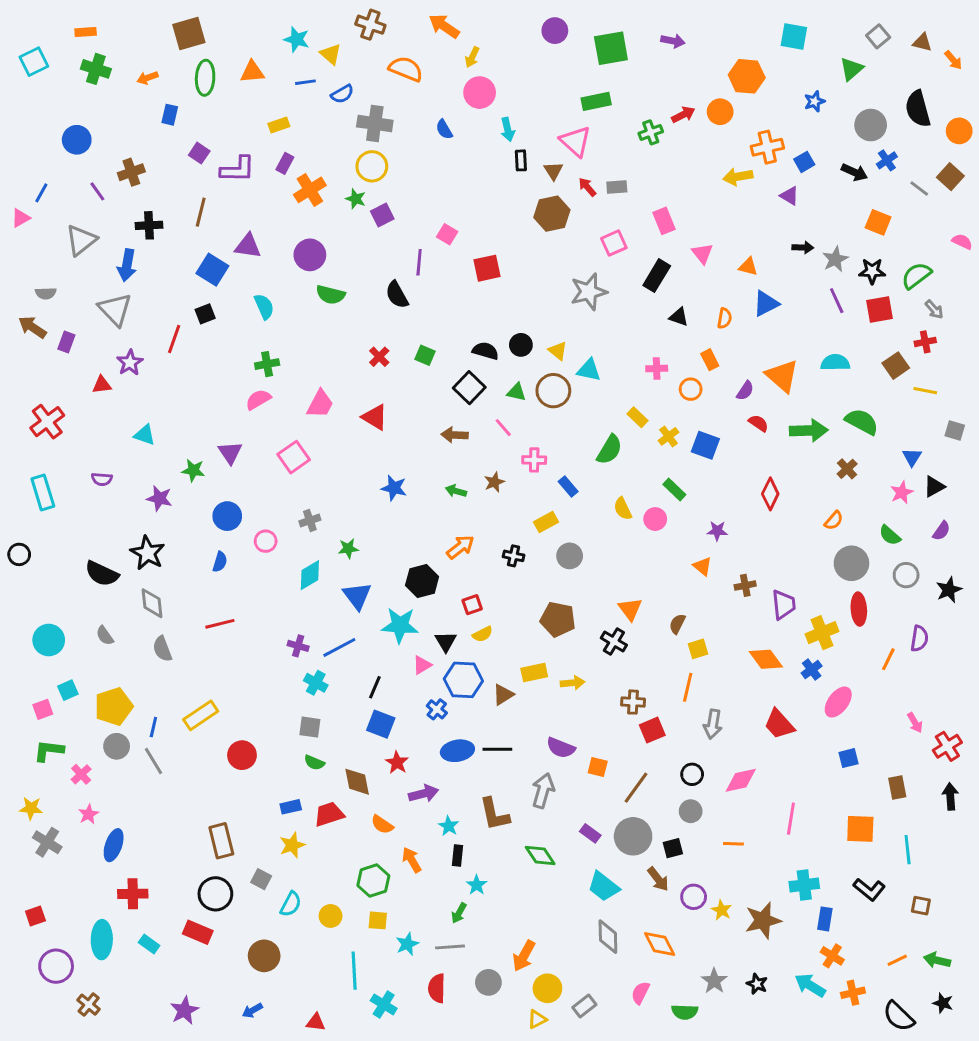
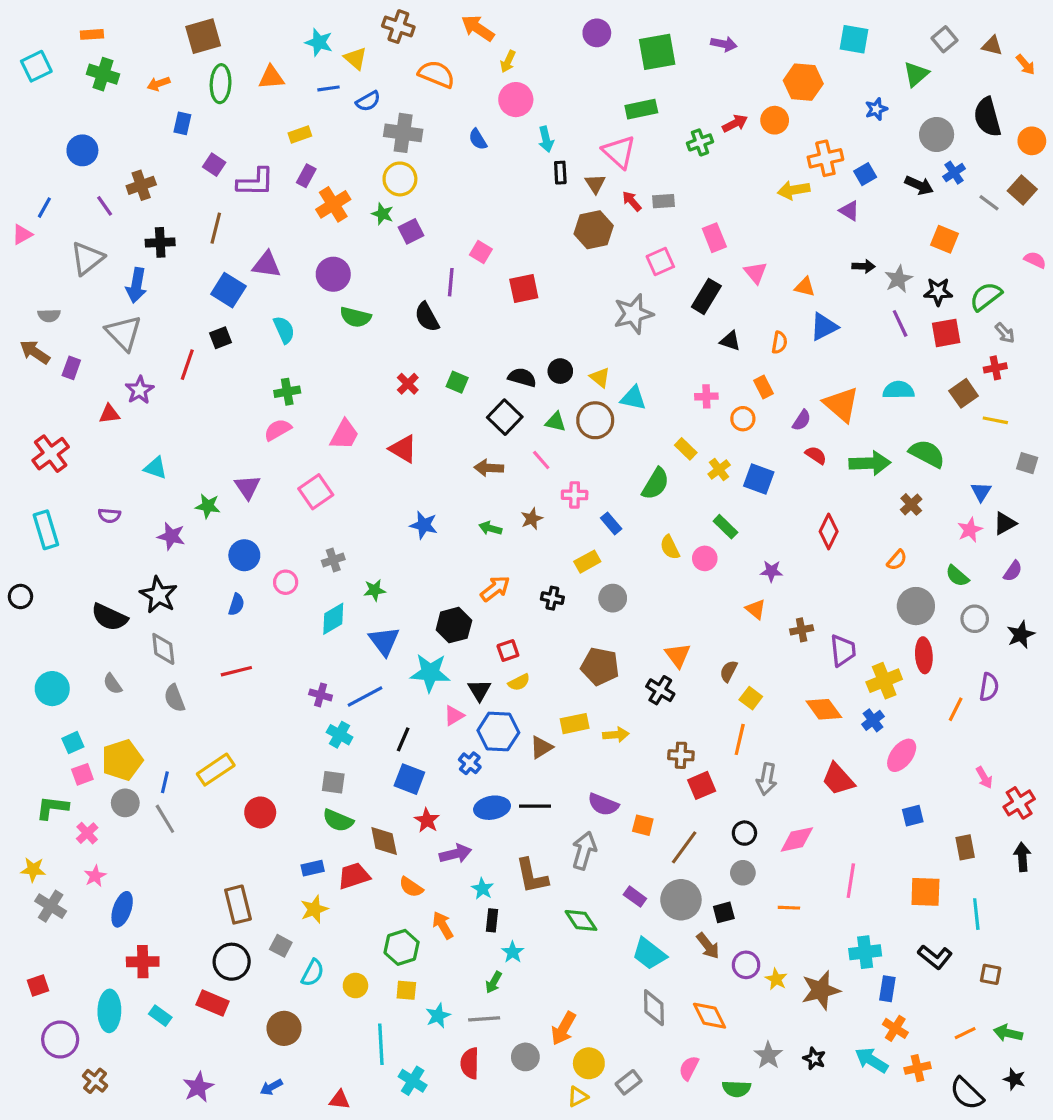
yellow square: (698, 649) -> (751, 698), turned -36
pink square: (43, 709) -> (82, 774), moved
green semicircle: (314, 763) -> (338, 820), size x1.4

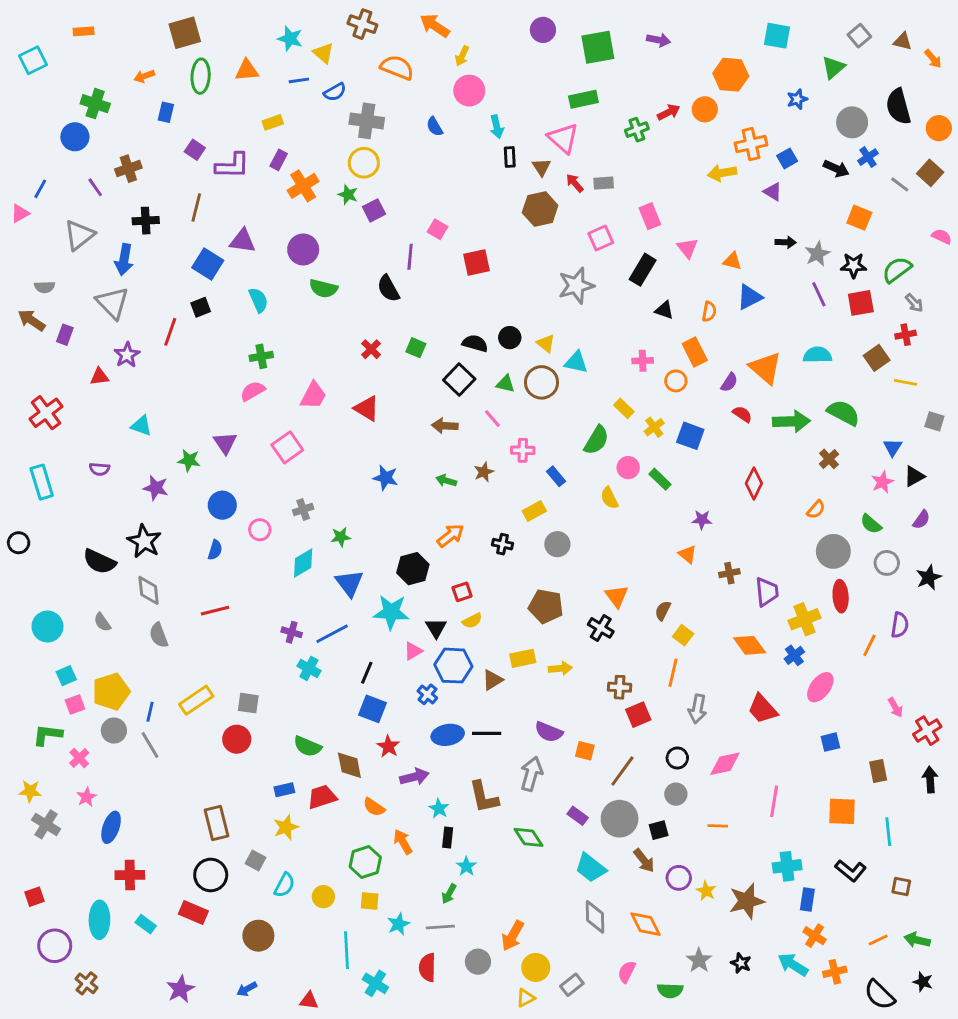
green cross: (103, 74) -> (95, 104), moved
orange rectangle: (764, 387) -> (695, 352), size x1.4
pink circle: (705, 558) -> (628, 468), moved
gray square: (333, 782) -> (248, 703), moved

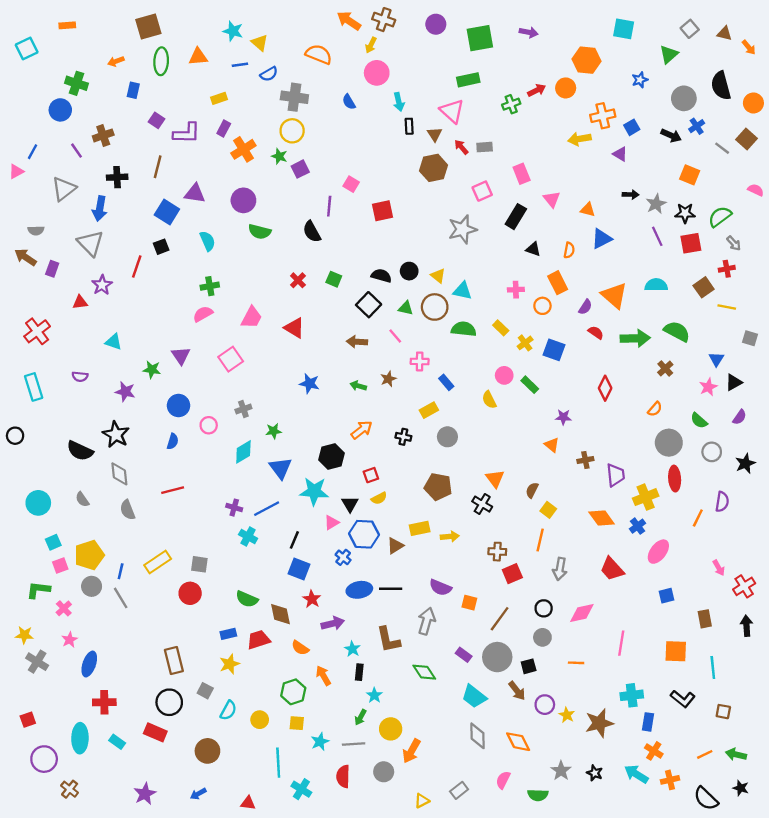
brown cross: (362, 24) -> (384, 20), moved
green semicircle: (596, 440) -> (464, 329), moved, turned -115
yellow circle: (536, 967) -> (391, 729), moved

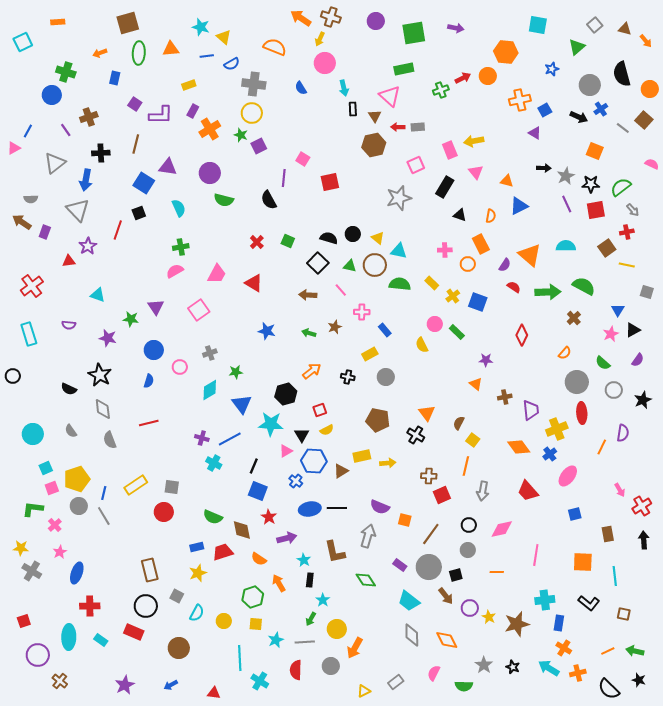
yellow arrow: (580, 139) -> (474, 141), moved
red arrow: (461, 147) -> (398, 127), turned -48
black semicircle: (80, 451) -> (69, 389), size x0.7

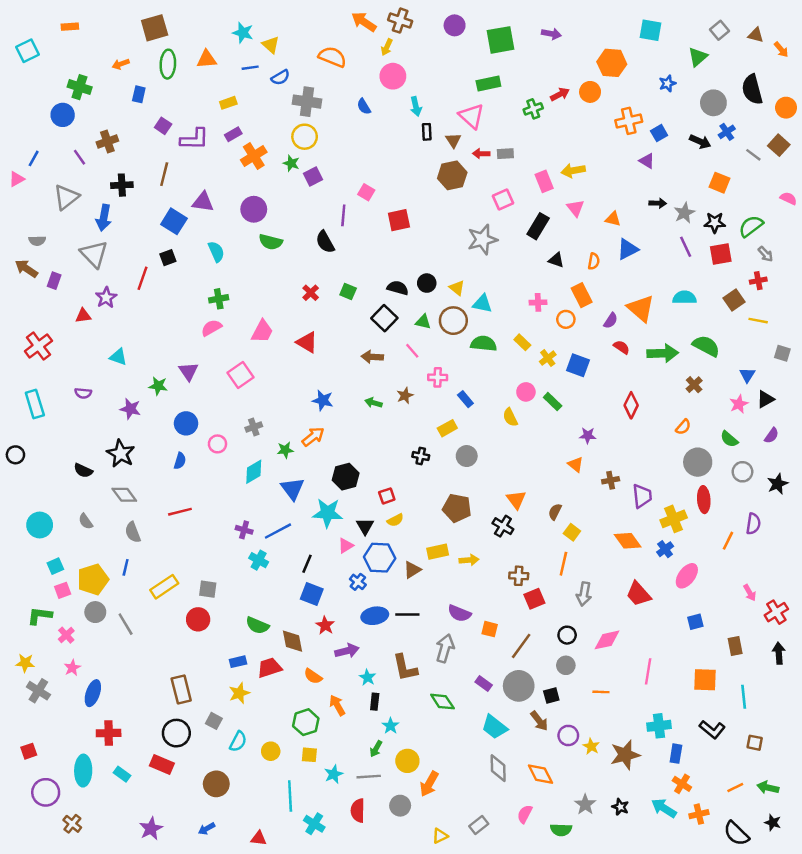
purple rectangle: (193, 111) -> (233, 134), turned 32
orange arrow: (312, 371) -> (313, 437), moved
gray diamond: (103, 409) -> (124, 495), turned -30
blue line: (104, 493) -> (126, 567), moved

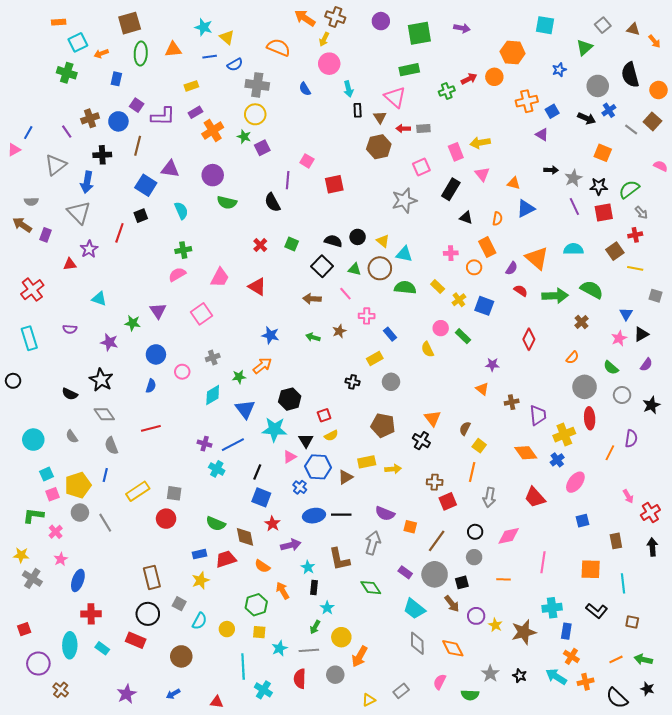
cyan square: (28, 51) -> (78, 42), moved
blue circle: (63, 115) -> (118, 121), moved

